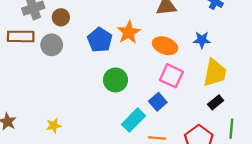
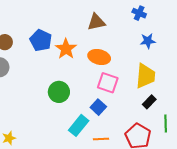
blue pentagon: (100, 40) -> (41, 40), moved
blue star: (202, 40) -> (148, 41), moved

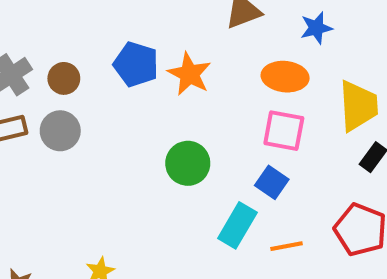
blue star: (148, 41) -> (316, 28), moved
orange ellipse: (99, 57) -> (285, 77), moved

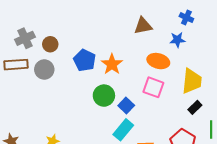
blue pentagon: (136, 64) -> (85, 60), moved
orange star: (189, 74) -> (112, 64), moved
blue square: (272, 182) -> (126, 106), moved

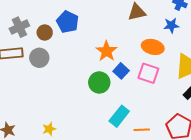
blue pentagon: (85, 60) -> (68, 22), moved
blue square: (126, 106) -> (121, 71), moved

